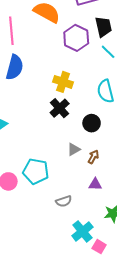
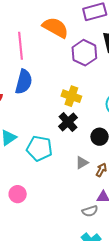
cyan pentagon: (36, 171) -> (39, 148), moved
gray semicircle: (64, 201) -> (90, 211), moved

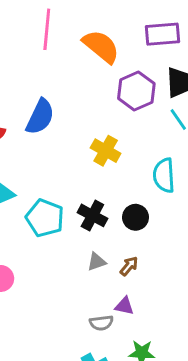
pink line: (21, 46) -> (47, 29), moved
black cross: (68, 122) -> (92, 215), moved, turned -30
gray triangle: (82, 163) -> (96, 262), moved

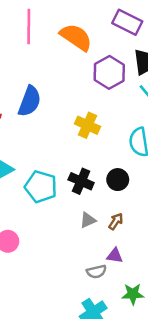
purple rectangle: (162, 34) -> (127, 22), turned 36

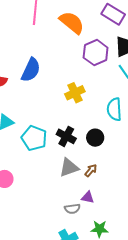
yellow cross: (88, 125) -> (75, 93), turned 36
gray triangle: (88, 220) -> (69, 168), size x1.5

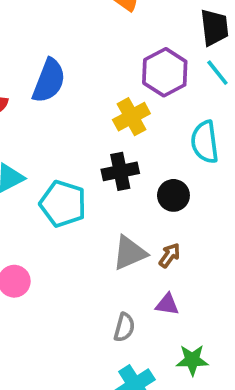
purple hexagon: (96, 53) -> (165, 72), moved
black cross: (66, 136) -> (120, 171), moved, turned -36
gray semicircle: (72, 209) -> (124, 327), moved, turned -63

